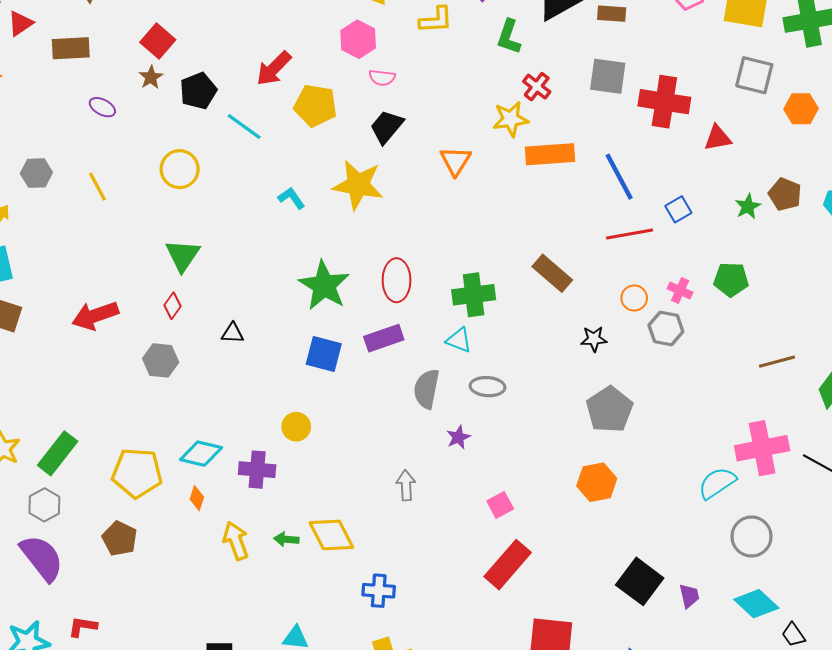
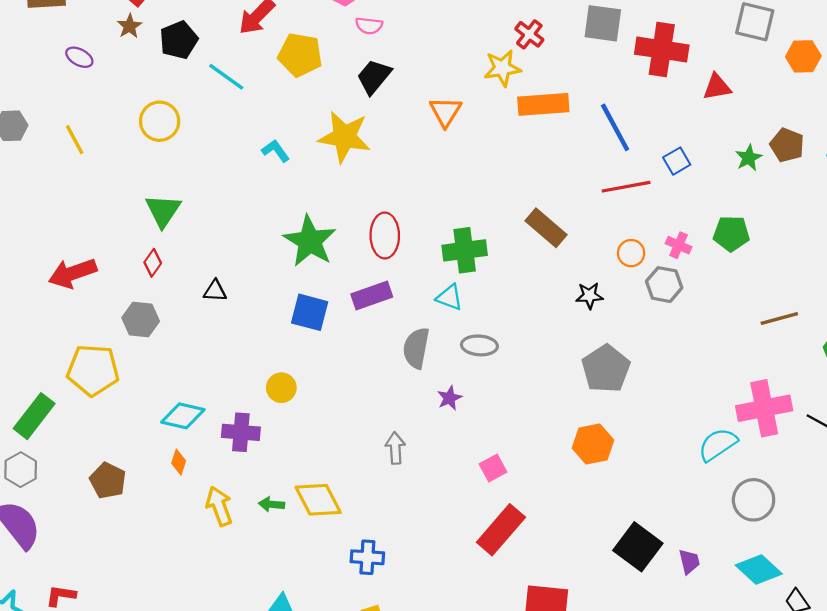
yellow pentagon: (137, 473) -> (93, 370), moved
brown pentagon: (120, 539) -> (108, 481), moved

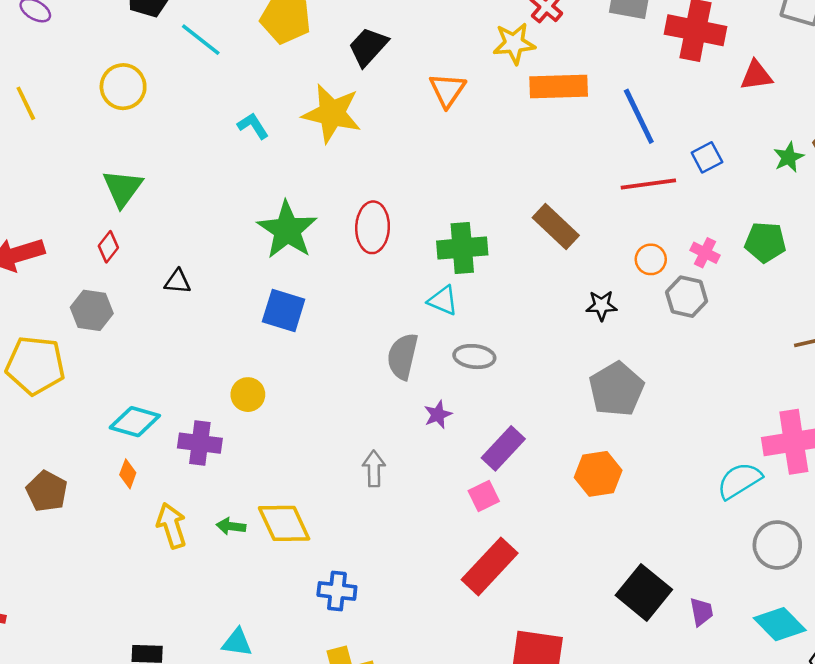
purple rectangle: (372, 296) -> (503, 448), moved, turned -30

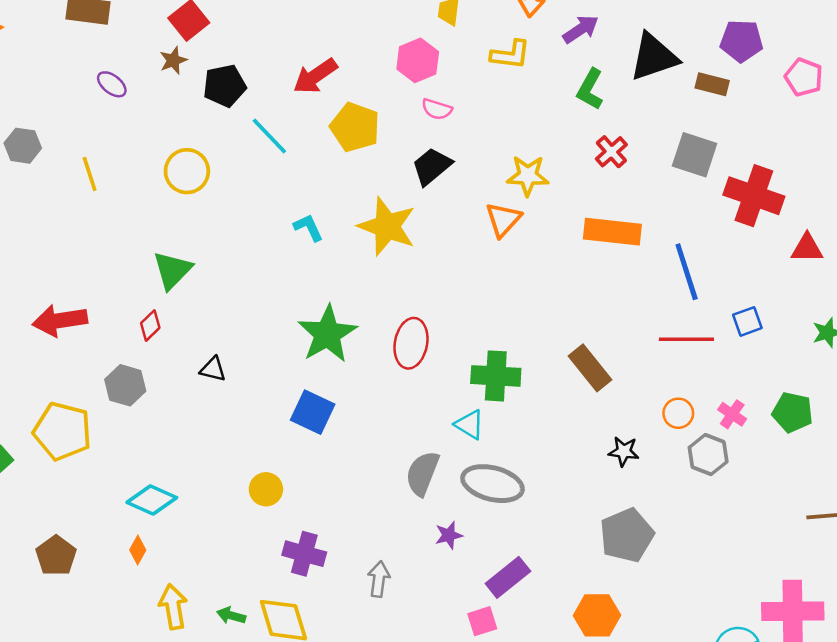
yellow star: (514, 43) -> (528, 176), moved
gray ellipse: (474, 357) -> (492, 484), size x1.5
purple cross: (200, 443) -> (304, 554), moved

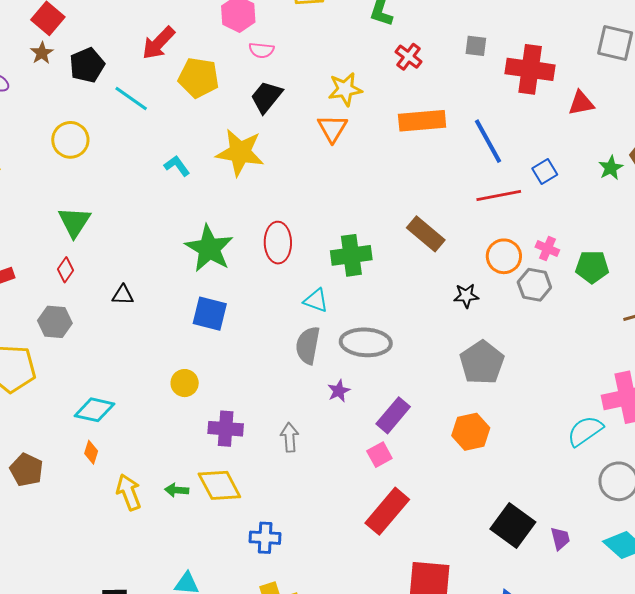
gray square: (695, 155) -> (476, 46), size x0.6
green pentagon: (793, 412) -> (592, 267), moved
orange circle: (678, 413) -> (504, 256), size x1.4
cyan triangle: (470, 425) -> (316, 300), moved

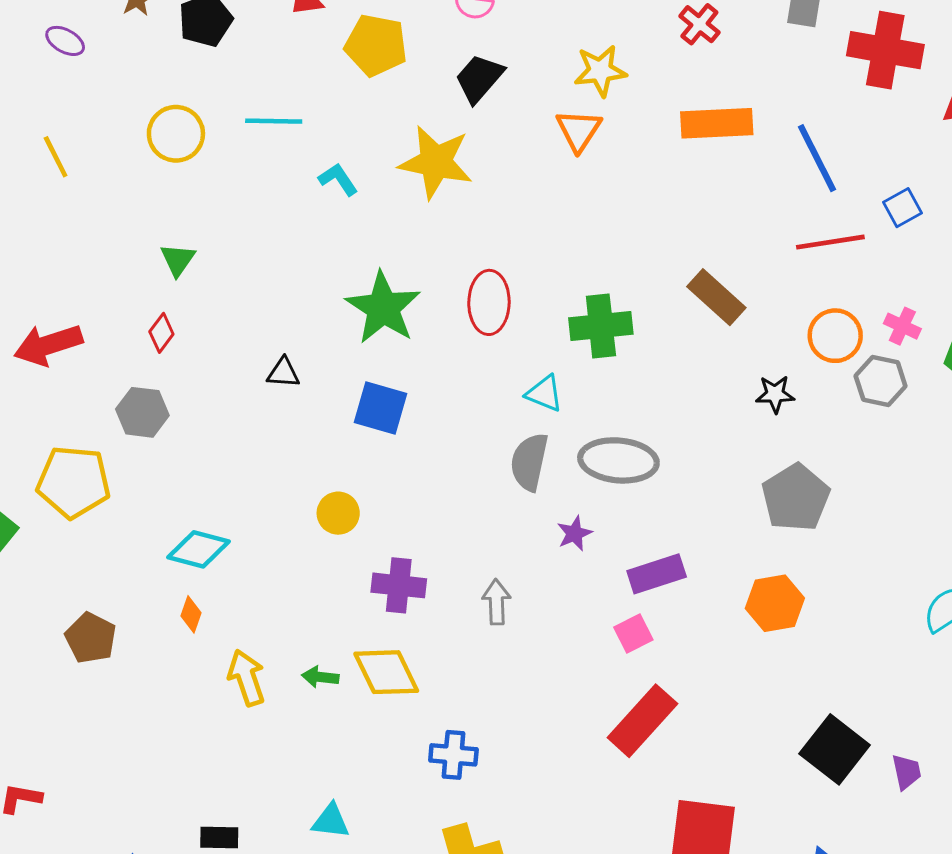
cyan line: (131, 99) -> (274, 121), moved, turned -36
green triangle: (74, 222) -> (178, 260), size x0.7
black triangle: (123, 295) -> (283, 373), moved
purple rectangle: (393, 415) -> (657, 574), turned 30

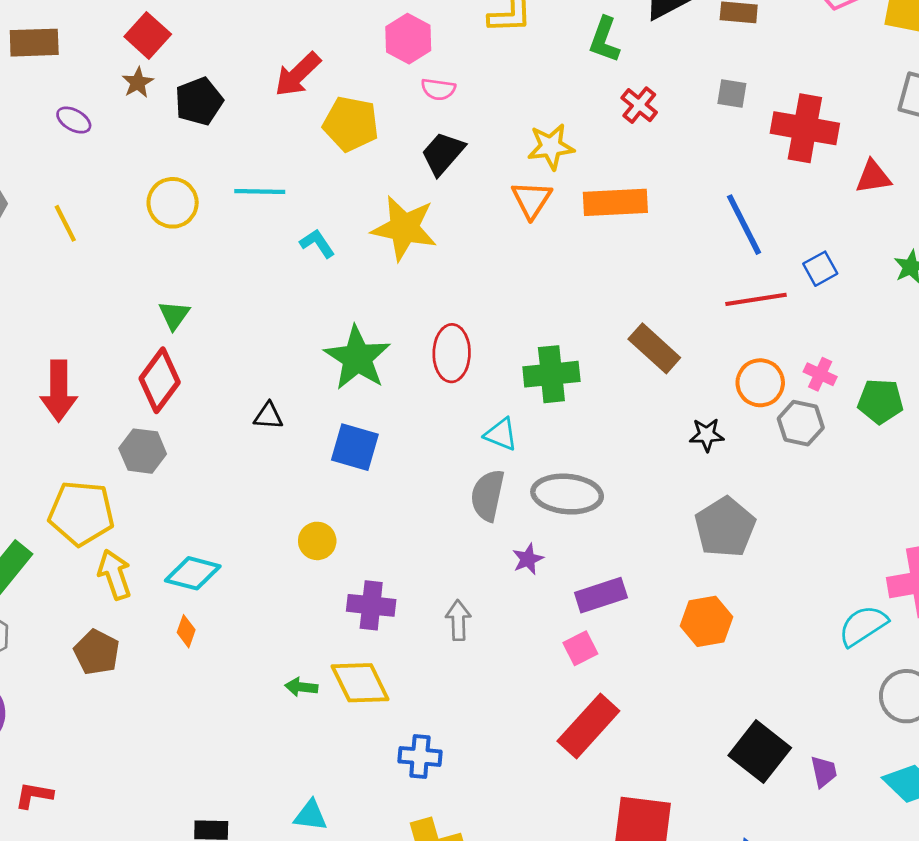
orange rectangle: (717, 123) -> (615, 202), moved
red diamond: (161, 333) -> (160, 380), size x1.8
red arrow: (48, 345) -> (59, 391), turned -72
yellow arrow: (247, 678) -> (115, 575), moved

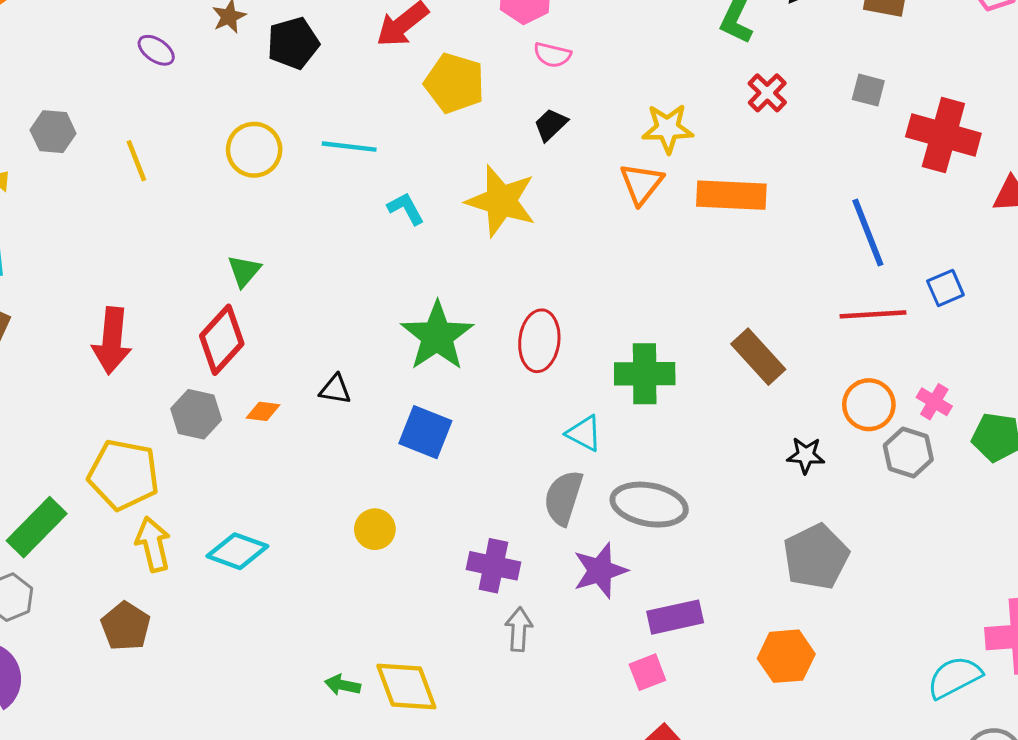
black trapezoid: (443, 153) -> (551, 125), size x0.7
purple star: (528, 559) -> (600, 571), size x1.6
purple cross: (371, 605) -> (493, 566), moved
orange diamond: (186, 631) -> (263, 411), moved, turned 72

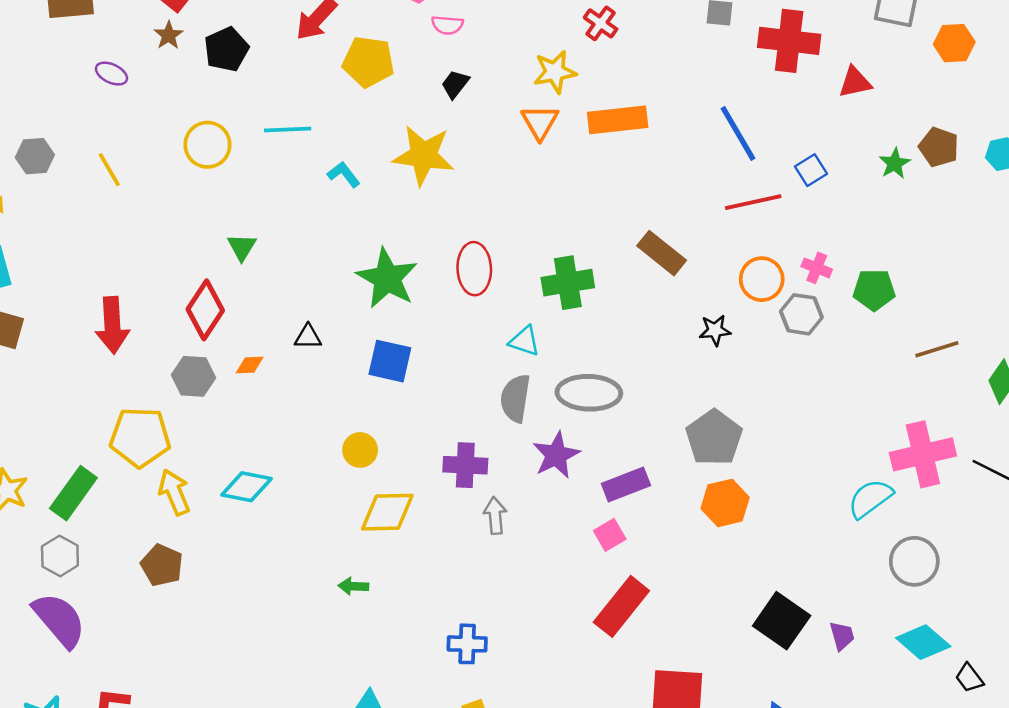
red cross: (767, 93) -> (601, 23), moved
green triangle: (244, 271) -> (242, 247), moved
gray pentagon: (816, 557) -> (714, 438), moved
yellow diamond: (406, 686) -> (387, 512), moved, turned -62

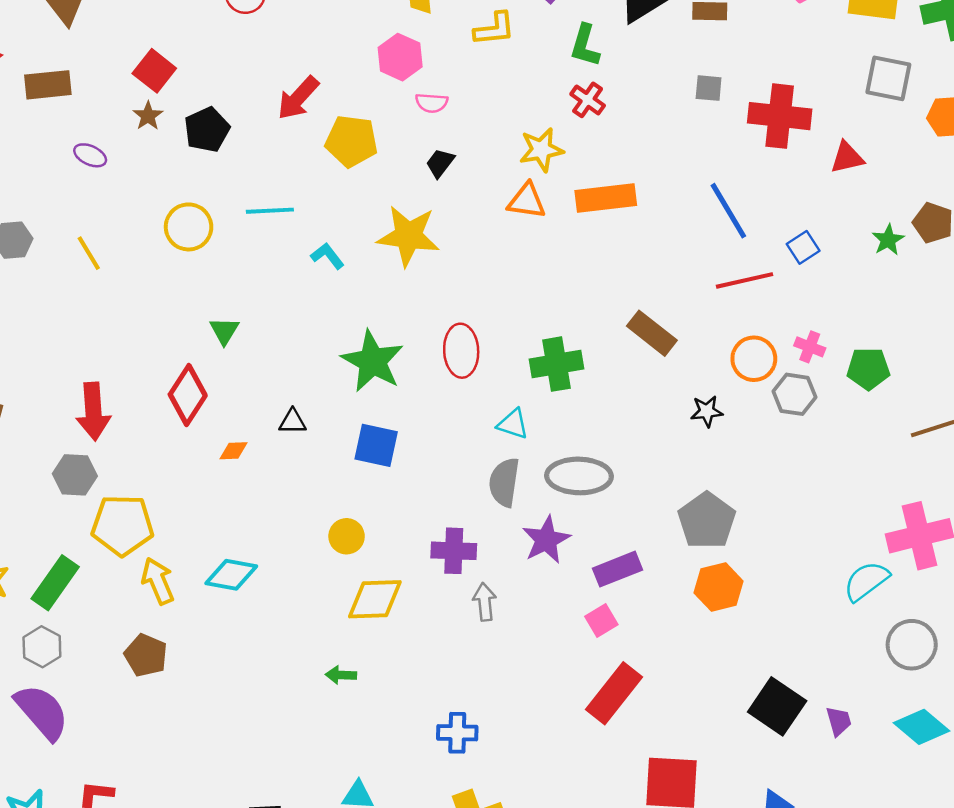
orange triangle: (540, 122) -> (527, 201), turned -51
gray hexagon: (193, 376) -> (75, 475), moved

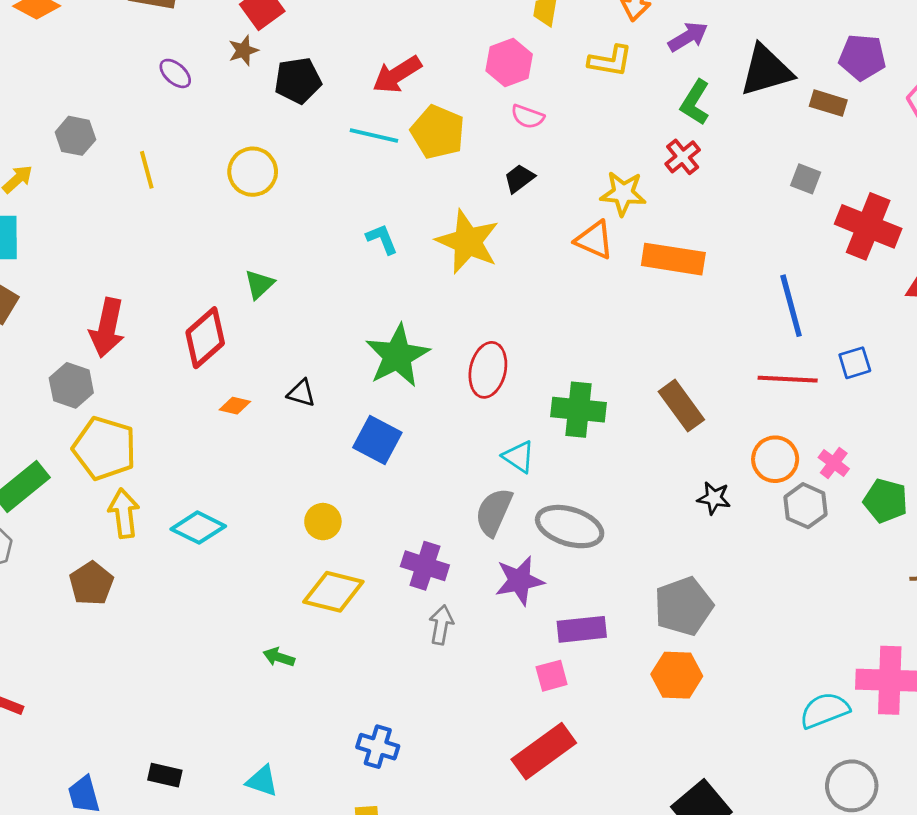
cyan line: (270, 211) -> (374, 136), moved

